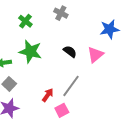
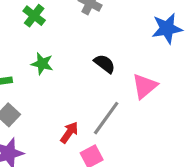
green star: (30, 52) -> (42, 64), size x0.6
pink triangle: (95, 55) -> (145, 86), moved

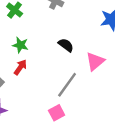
red arrow: (69, 132) -> (20, 67), moved

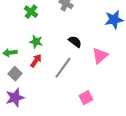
gray line: (67, 85) -> (63, 68), moved
pink square: (57, 113) -> (86, 98), moved

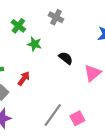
green star: (36, 42) -> (34, 44), moved
gray line: (63, 68) -> (53, 115), moved

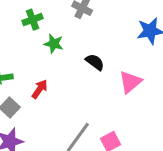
green cross: (18, 26) -> (33, 20), turned 32

